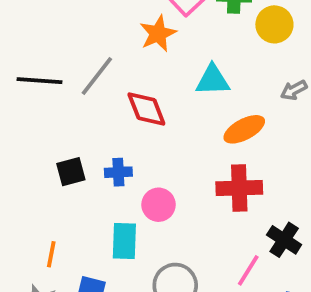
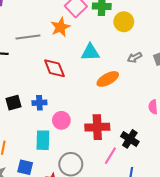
gray line: (97, 76) -> (28, 37), moved, turned 45
red cross: (239, 188) -> (97, 127), moved

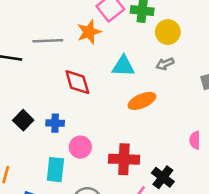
gray arrow: (135, 57) -> (165, 64), moved
black square: (14, 103) -> (23, 120), turned -35

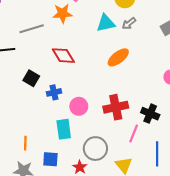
orange star: (89, 32) -> (62, 14), turned 30
cyan triangle: (123, 66) -> (106, 23), moved
black square: (23, 120) -> (31, 78), moved

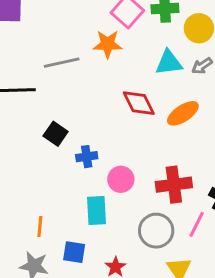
red diamond: (63, 56) -> (139, 103), moved
gray circle: (95, 149) -> (156, 231), moved

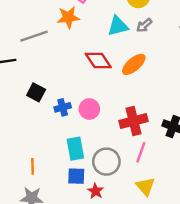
pink circle: (121, 179) -> (89, 109), moved
pink line: (197, 224) -> (141, 152), moved
gray circle: (156, 231) -> (106, 162), moved
blue square: (74, 252) -> (76, 176), moved

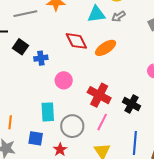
black square: (36, 92) -> (20, 47), moved
blue cross: (63, 107) -> (41, 58), moved
red cross: (133, 121) -> (99, 95), turned 35
blue square: (76, 176) -> (36, 138), moved

